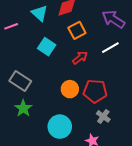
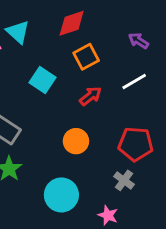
cyan triangle: (39, 13) -> (18, 32), moved
purple arrow: (113, 19) -> (139, 41), size x0.6
red pentagon: (95, 91) -> (136, 144), moved

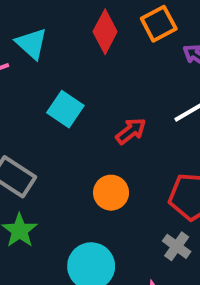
red diamond: (72, 23) -> (105, 32), turned -44
orange square: (86, 57) -> (159, 24), moved

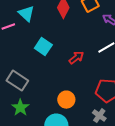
orange circle: (111, 193) -> (66, 100), moved

